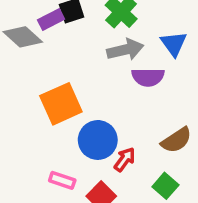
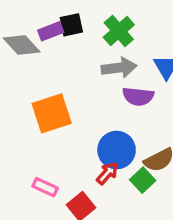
blue circle: (98, 140) -> (117, 150), moved
green square: (165, 186) -> (143, 180), moved

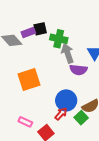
green cross: (119, 31) -> (59, 39), moved, turned -36
gray arrow: (119, 68) -> (68, 53), turned -102

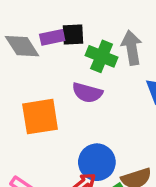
gray arrow: (68, 53) -> (132, 48), moved
purple semicircle: (78, 70) -> (87, 93), moved

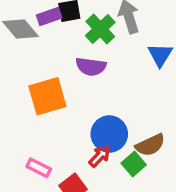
green cross: (102, 56) -> (100, 29), turned 32

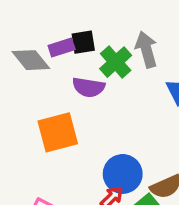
purple semicircle: (91, 67) -> (89, 87), moved

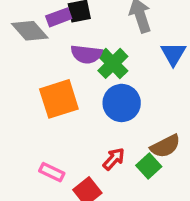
green cross: (116, 62) -> (113, 63), moved
blue circle: (123, 174) -> (122, 103), moved

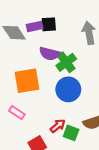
green square: (149, 166) -> (71, 133), moved, turned -35
pink rectangle: (52, 172) -> (17, 113), moved

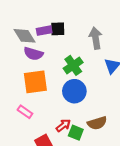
purple semicircle: (49, 54) -> (33, 54), moved

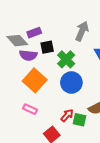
black square: (58, 29) -> (47, 47), moved
gray arrow: (96, 38) -> (82, 31), turned 42
orange square: (35, 82) -> (35, 80), turned -30

